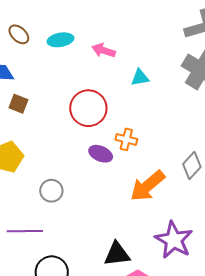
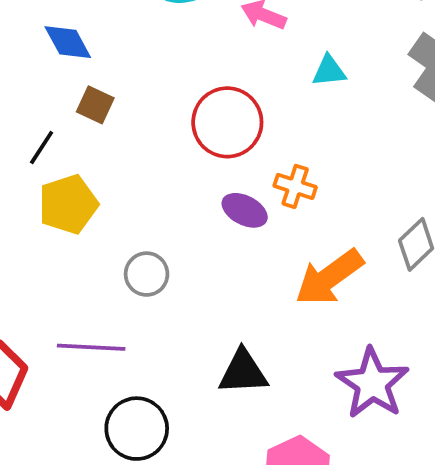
black triangle: (117, 254) -> (243, 372), moved

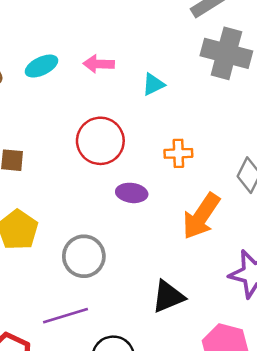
orange cross: (295, 186) -> (178, 153), moved
gray circle: (147, 274) -> (84, 256), size x1.4

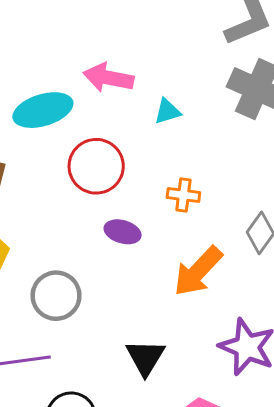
pink arrow: (99, 64) -> (108, 78), size x1.4
cyan ellipse: (41, 66) -> (43, 110), moved, size x1.5
black triangle: (168, 297) -> (145, 357), turned -45

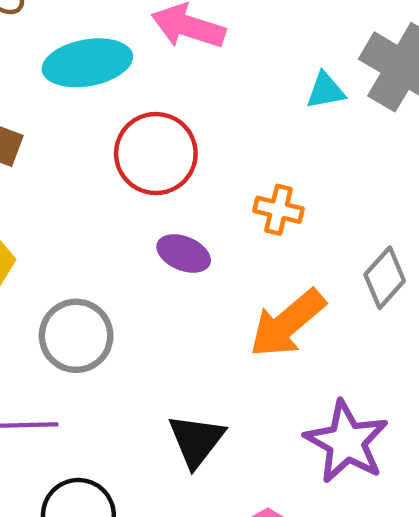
cyan triangle: (167, 111) -> (326, 91), moved

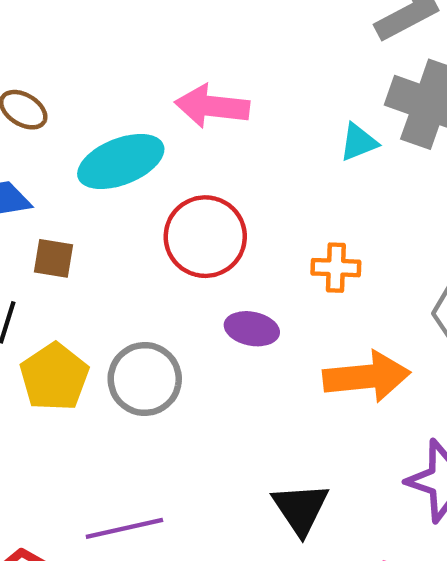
orange arrow: (287, 323) -> (367, 377), turned -134
gray circle: (76, 336) -> (145, 379), moved

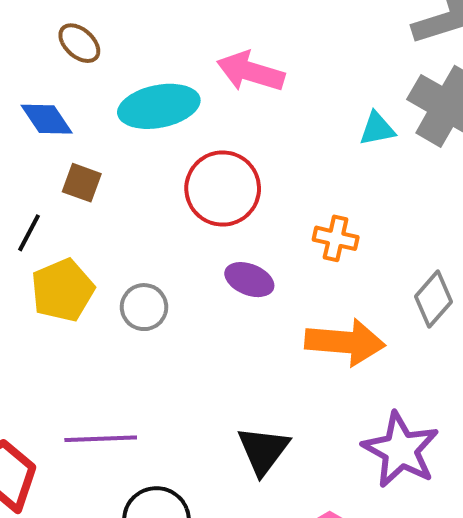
gray circle: (145, 379) -> (144, 307), size x0.7

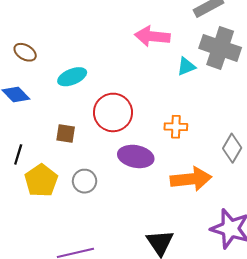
pink arrow: (251, 72) -> (152, 36), moved
cyan ellipse: (159, 106) -> (72, 77), size x0.7
brown square: (82, 183) -> (66, 133), moved
purple ellipse: (249, 280) -> (136, 156), size x1.4

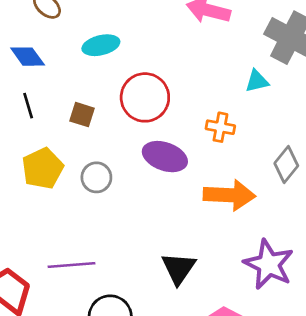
cyan triangle: (186, 66) -> (257, 81), moved
black line: (18, 154) -> (28, 106), moved, turned -42

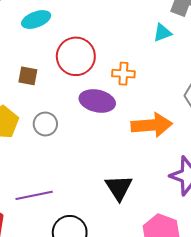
orange cross: (220, 127) -> (123, 74), moved

